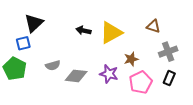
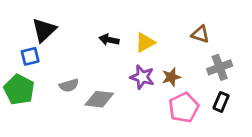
yellow triangle: (111, 33) -> (145, 43), size x0.7
purple star: (109, 74) -> (142, 77), moved

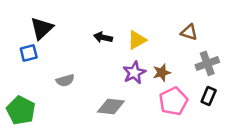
purple star: (142, 77) -> (134, 73), turned 30
green pentagon: (19, 90) -> (21, 110), moved
gray diamond: (99, 99) -> (111, 106), moved

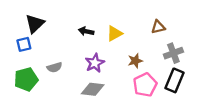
brown triangle: (189, 32) -> (158, 27), turned -32
purple star: (134, 73) -> (95, 63), moved
black rectangle: (209, 96) -> (175, 80), size x1.5
green pentagon: (21, 110) -> (26, 79), moved, turned 30

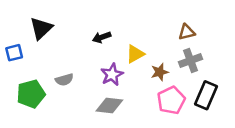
black arrow: (86, 31) -> (102, 37), turned -32
yellow triangle: (114, 33) -> (135, 54), moved
blue square: (24, 44) -> (14, 53), moved
gray cross: (173, 53) -> (191, 60), moved

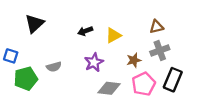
blue square: (14, 53) -> (11, 56), moved, turned 32
yellow triangle: (135, 54) -> (113, 35), moved
gray diamond: (109, 105) -> (109, 88), moved

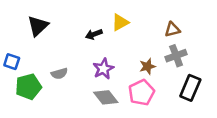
yellow triangle: (113, 35) -> (120, 22), moved
pink pentagon: (144, 84) -> (141, 93), moved
gray diamond: (109, 88) -> (106, 97), moved, turned 45

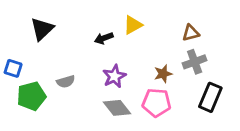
pink pentagon: (141, 93) -> (156, 103), turned 30

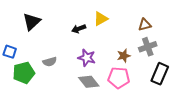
purple star: (114, 76) -> (87, 58), turned -30

